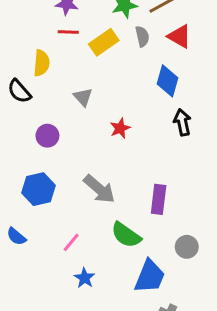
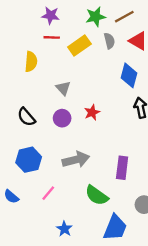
black semicircle: (19, 91) -> (26, 117), moved
purple circle: (47, 136) -> (62, 118), moved
gray arrow: (99, 189) -> (76, 160), turned -55
pink line: (71, 242) -> (48, 193), moved

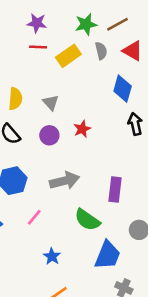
yellow semicircle: (31, 62) -> (15, 99), moved

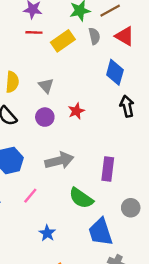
blue trapezoid: (107, 255) -> (100, 232), turned 140

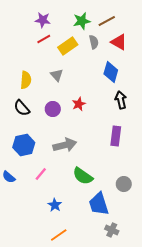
red line: (34, 32) -> (44, 39), turned -32
gray triangle: (46, 86) -> (57, 75), moved
purple rectangle: (108, 169) -> (116, 136), moved

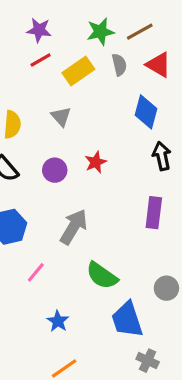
gray arrow: (65, 145) -> (74, 227), turned -45

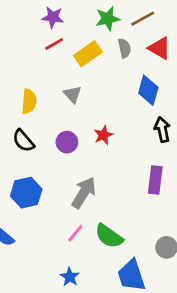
pink line: (36, 272) -> (75, 233), moved

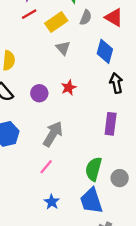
gray semicircle: (124, 48) -> (86, 17), turned 35
gray triangle: (73, 94) -> (63, 48), moved
green semicircle: (109, 236) -> (94, 169), moved, turned 70
blue star: (70, 277) -> (52, 202), moved

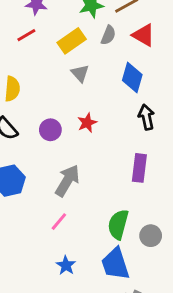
red line: (29, 14) -> (26, 35), moved

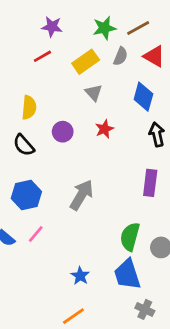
red star: (87, 123) -> (104, 129), moved
purple circle: (50, 130) -> (63, 132), moved
pink line: (59, 222) -> (36, 234), moved

